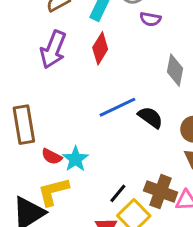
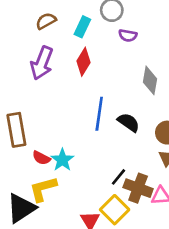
blue line: (117, 107) -> (99, 114), turned -56
black line: (118, 193) -> (118, 177), moved

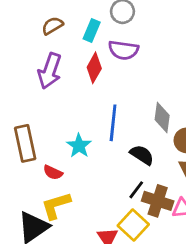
purple semicircle: (128, 35) -> (123, 50), moved, size x1.5
gray diamond: (150, 80) -> (162, 117), moved
black semicircle: (129, 122) -> (142, 155), moved
cyan star: (62, 160) -> (79, 146), moved

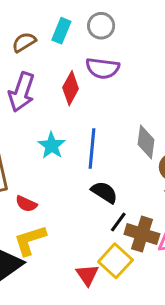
cyan rectangle: (92, 30) -> (61, 31), moved
cyan star: (79, 146) -> (52, 146), moved
black semicircle: (142, 155) -> (104, 192), moved

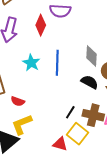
black semicircle: (104, 192) -> (90, 82), moved
black line: (118, 222) -> (70, 112), moved
red triangle: (87, 275) -> (60, 144), turned -35

